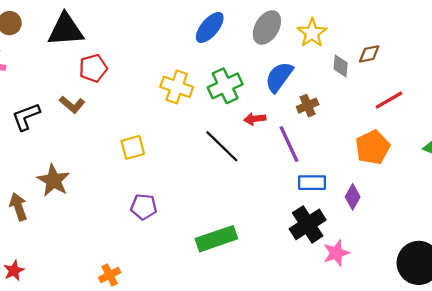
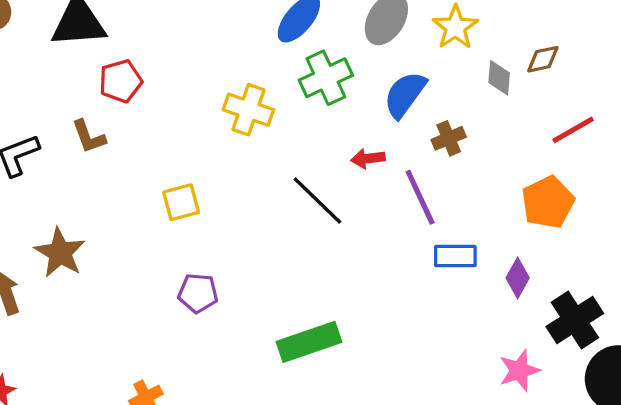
green cross: (225, 86) -> (326, 78), moved
brown L-shape: (72, 105) -> (89, 137), turned 30
black cross: (308, 224) -> (575, 320), moved
pink star: (336, 253) -> (519, 370), moved

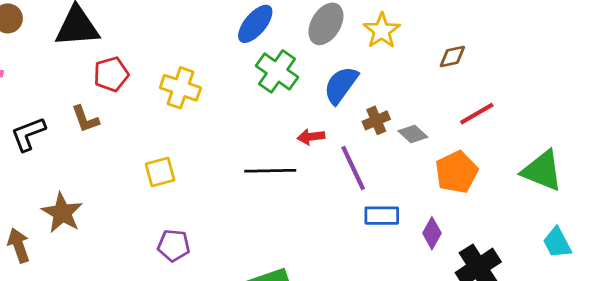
green cross: (326, 78) -> (277, 71), turned -30
gray diamond: (499, 78) -> (413, 134), moved, turned -52
yellow cross: (248, 110) -> (180, 88), moved
black line: (317, 201) -> (270, 171), turned -45

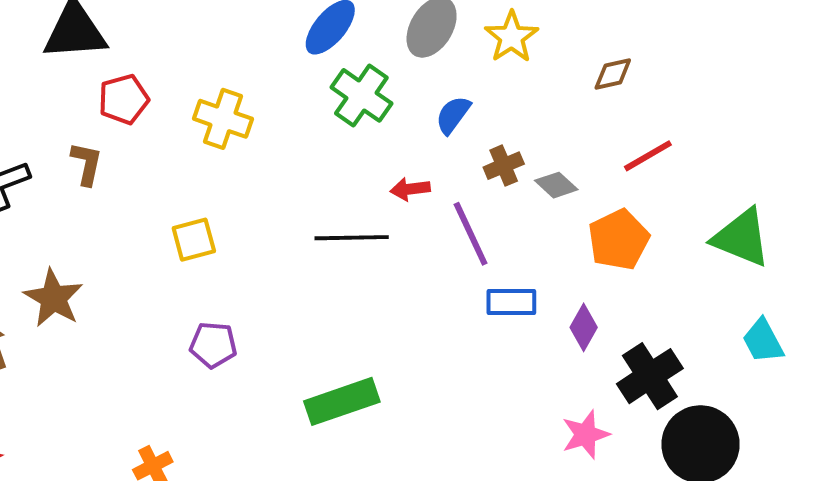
blue semicircle: (341, 85) -> (453, 115), size x0.7
brown L-shape: (85, 119) -> (87, 164), turned -148

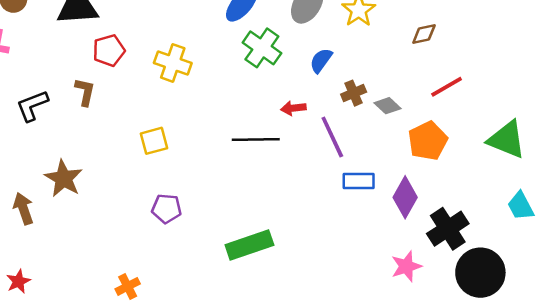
purple diamond: (584, 327) -> (405, 197), size x1.4

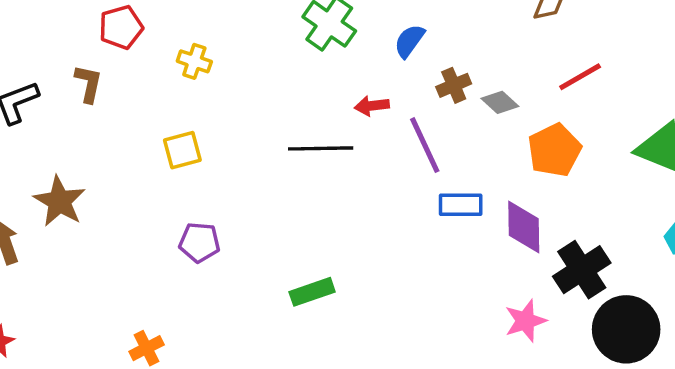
yellow cross: (173, 63) -> (194, 61), moved, size x0.7
purple diamond: (405, 197) -> (524, 227), turned -30
green rectangle: (249, 245) -> (312, 292), size x0.7

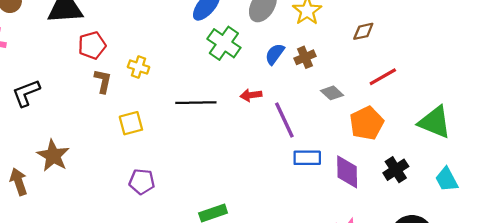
brown L-shape: (89, 84) -> (103, 81), moved
brown cross: (454, 85) -> (305, 57), moved
black line: (321, 148) -> (196, 103), moved
black cross: (582, 270) -> (396, 170), moved, size x0.7

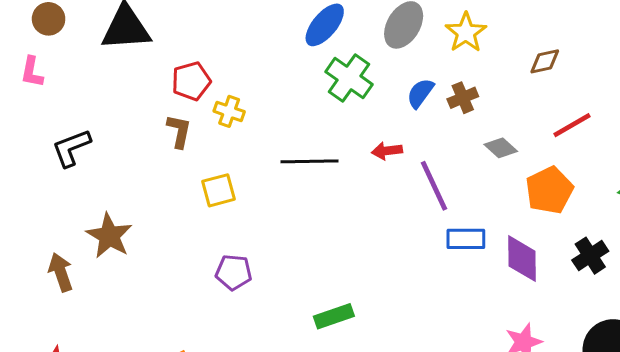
red pentagon: (92, 45) -> (191, 81), moved

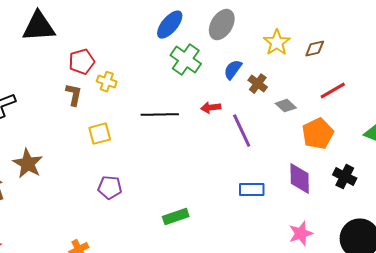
yellow star: (466, 32) -> (277, 43), moved
brown cross: (463, 98) -> (258, 84), moved, turned -30
blue rectangle: (466, 239) -> (252, 190), moved
black cross: (590, 256) -> (345, 177), turned -30

